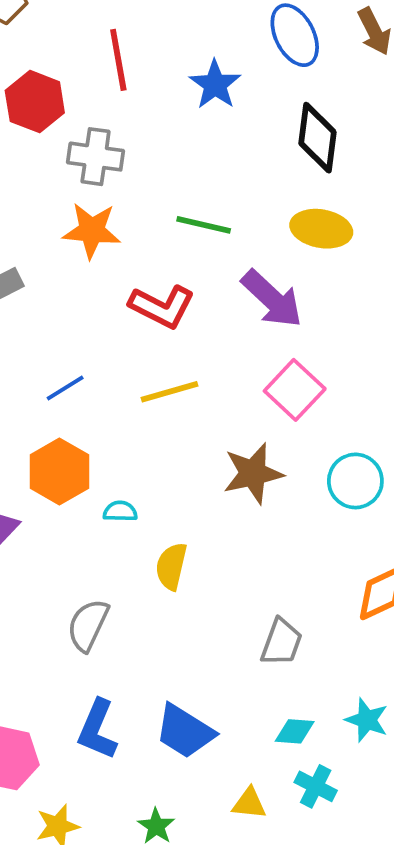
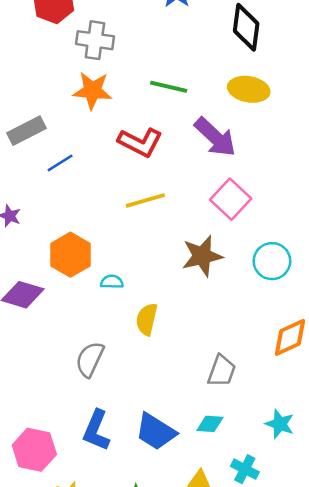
blue line: (65, 388) -> (60, 163), moved
cyan diamond: (295, 731) -> (210, 424), moved

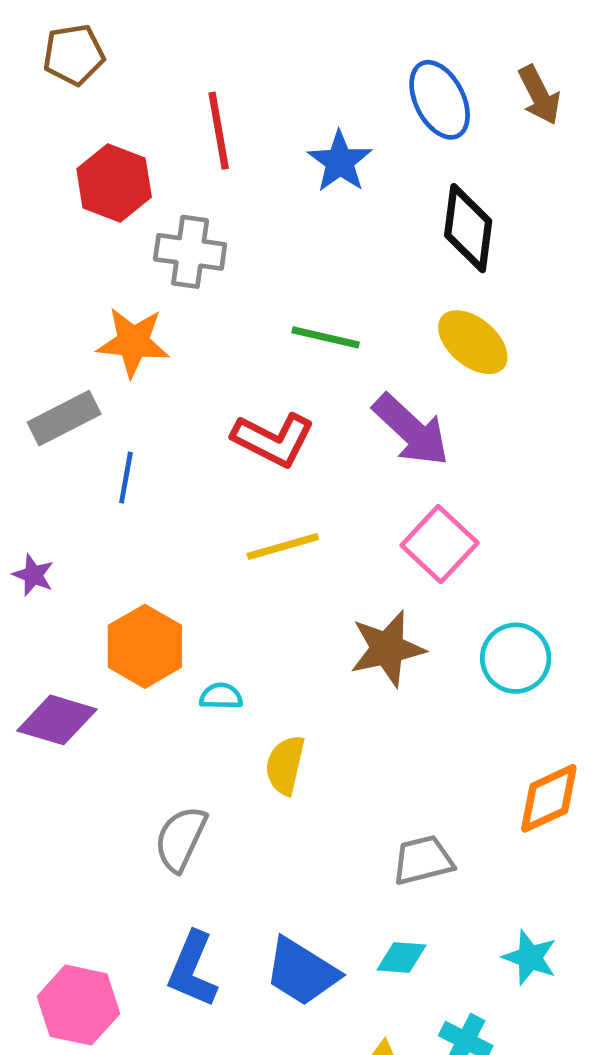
yellow ellipse: (249, 89) -> (473, 342), turned 30
orange star: (92, 91) -> (133, 342), moved
blue line: (60, 163) -> (126, 478), turned -48
gray trapezoid: (222, 371) -> (423, 860), turned -124

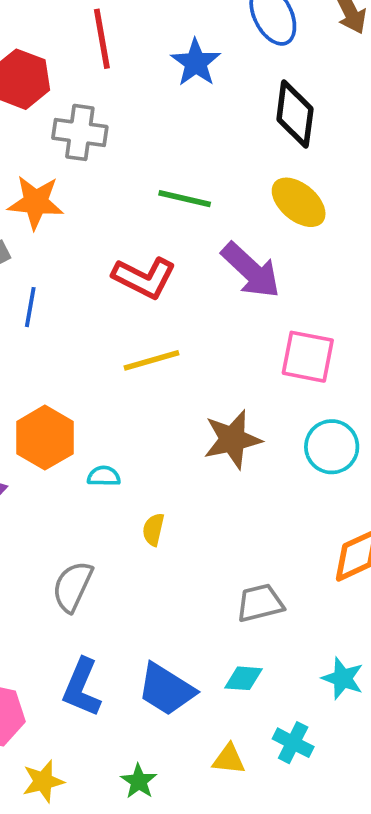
pink square: (440, 544) -> (308, 357), moved, turned -32
yellow semicircle: (285, 765) -> (153, 529), size x0.7

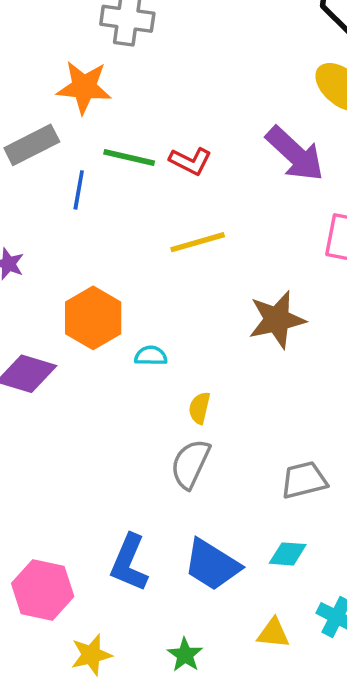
green line: (185, 199) -> (129, 157), moved
red L-shape: (144, 278) -> (190, 161), size x0.7
gray semicircle: (73, 586) -> (190, 464), moved

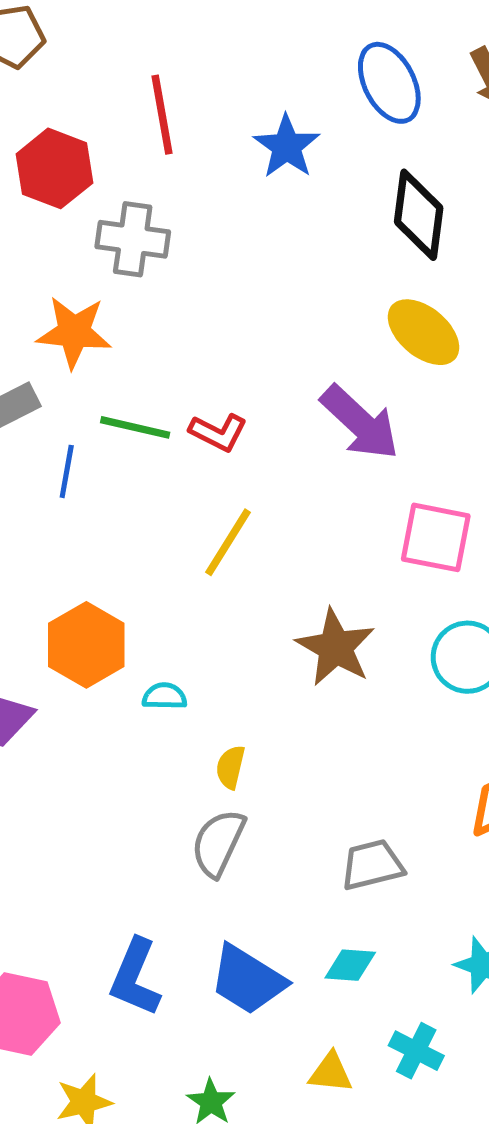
yellow line: (198, 242) -> (228, 542), turned -42
brown star: (277, 320) -> (336, 647), turned -30

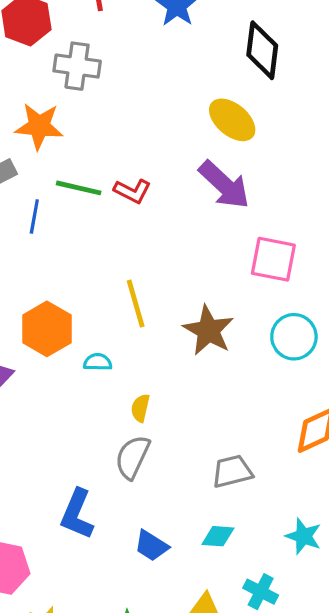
yellow ellipse: (424, 332) -> (232, 120), moved
yellow line: (228, 542) -> (136, 304), moved, turned -48
blue L-shape: (135, 977) -> (77, 514), moved
blue trapezoid: (248, 980) -> (151, 546), size x0.7

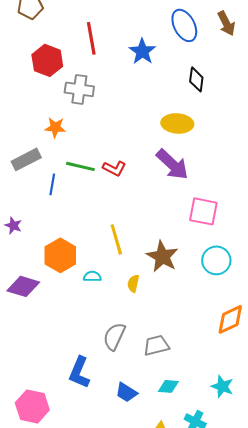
black diamond: (262, 50) -> (196, 79), size x0.7
yellow ellipse: (232, 120) -> (177, 123), turned -36
orange star: (39, 126) -> (55, 127), size x0.7
yellow semicircle: (140, 408) -> (133, 283), moved
gray trapezoid: (232, 471) -> (156, 345), moved

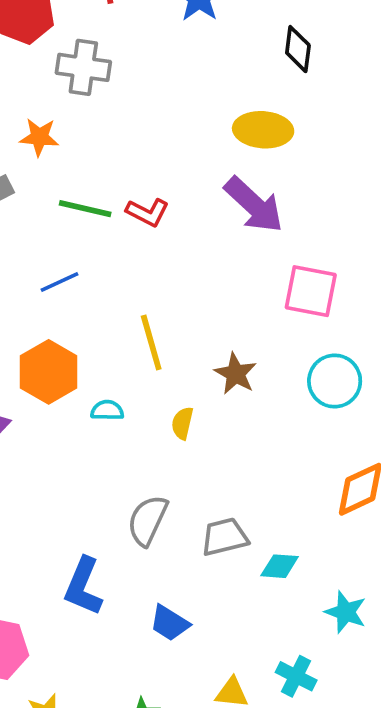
blue line: (52, 184) -> (60, 282), moved, turned 55
brown star: (162, 256) -> (236, 374), size x0.7
cyan diamond: (168, 386) -> (280, 566), moved

